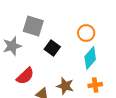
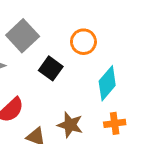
gray square: (33, 26) -> (23, 36), turned 30
orange circle: (86, 33) -> (83, 42), moved

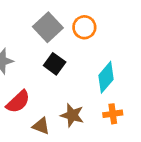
gray square: (23, 36) -> (48, 27), moved
orange circle: (83, 42) -> (84, 27), moved

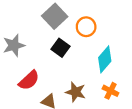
orange circle: (84, 27) -> (86, 27), moved
orange cross: (113, 114) -> (111, 91), turned 35

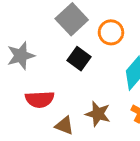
red semicircle: (29, 80) -> (40, 99), turned 40

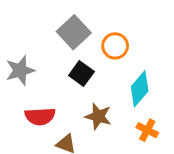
brown star: (98, 114) -> (98, 116), moved

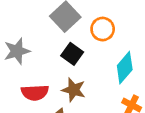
brown star: (98, 116) -> (74, 90), moved

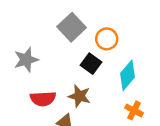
black square: (72, 54) -> (91, 64), moved

